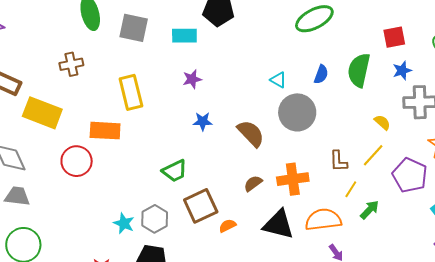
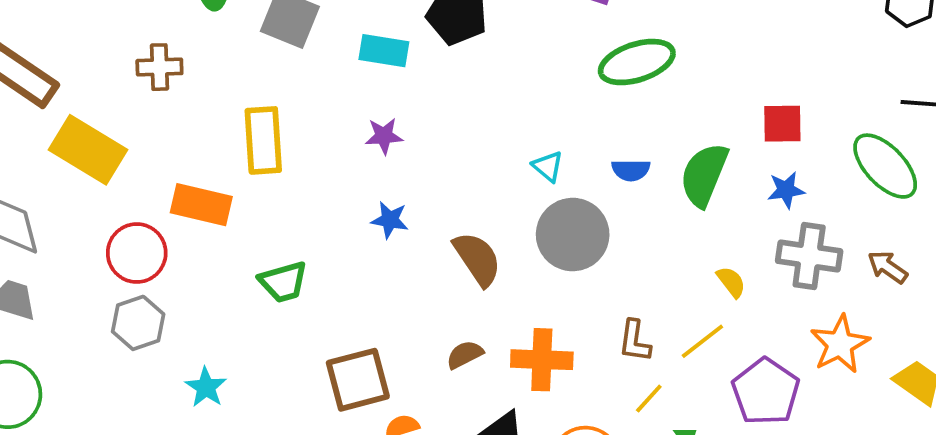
blue semicircle: (321, 74) -> (631, 170), turned 60
green trapezoid: (175, 171) -> (283, 282), moved
gray hexagon: (155, 219) -> (138, 323), moved

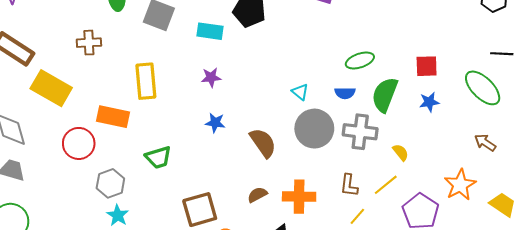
green ellipse: (637, 62) -> (360, 61), moved, size x0.7
gray cross: (809, 256) -> (360, 132), moved
gray hexagon: (138, 323) -> (110, 183), moved

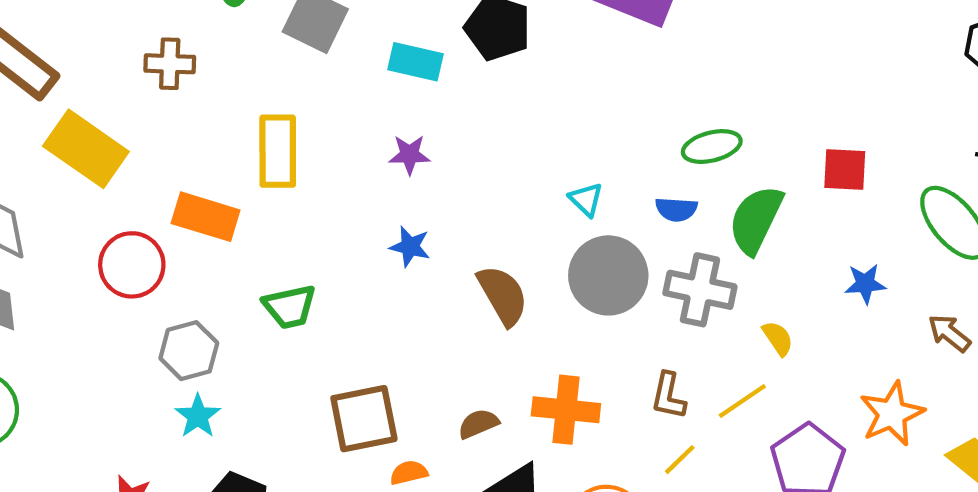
blue star: (429, 102) -> (865, 284), moved
brown semicircle: (257, 195) -> (478, 424), moved

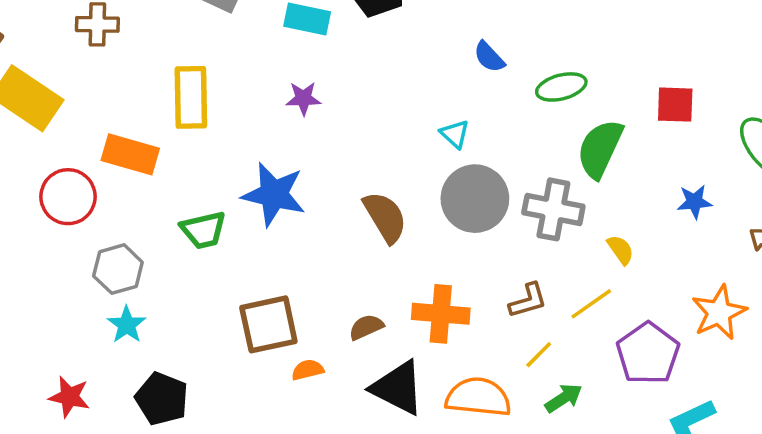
blue semicircle: (676, 209) -> (489, 57), moved, turned 44
blue star: (410, 247) -> (274, 194), moved, size x1.8
brown L-shape: (668, 396) -> (528, 300), turned -117

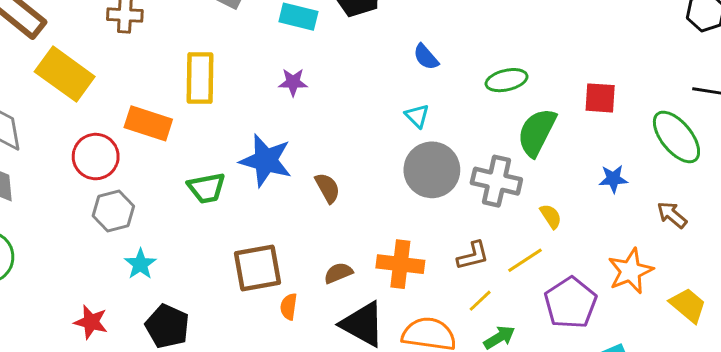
blue semicircle: (489, 57) -> (426, 57), moved
brown semicircle: (385, 217) -> (327, 188), moved, size x0.7
gray hexagon: (118, 269) -> (113, 211), moved
orange semicircle: (308, 370) -> (289, 307), turned -70

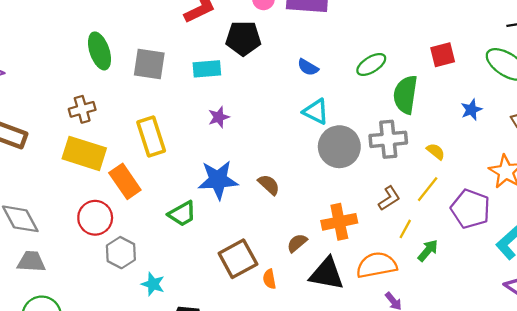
yellow rectangle: (65, 74) -> (84, 153), moved
cyan triangle: (417, 116) -> (316, 112), size x1.4
orange rectangle: (148, 123) -> (125, 181), turned 56

